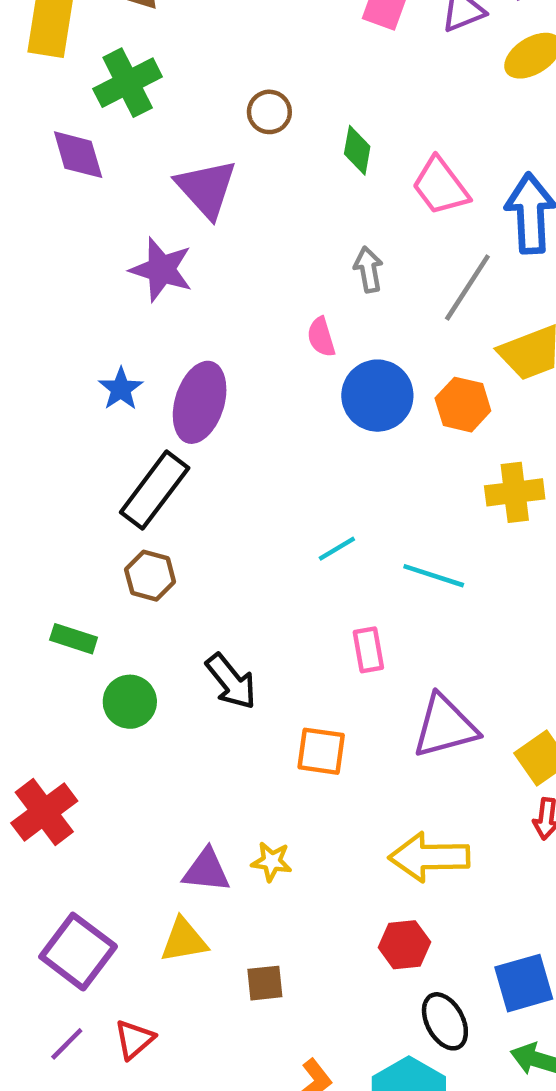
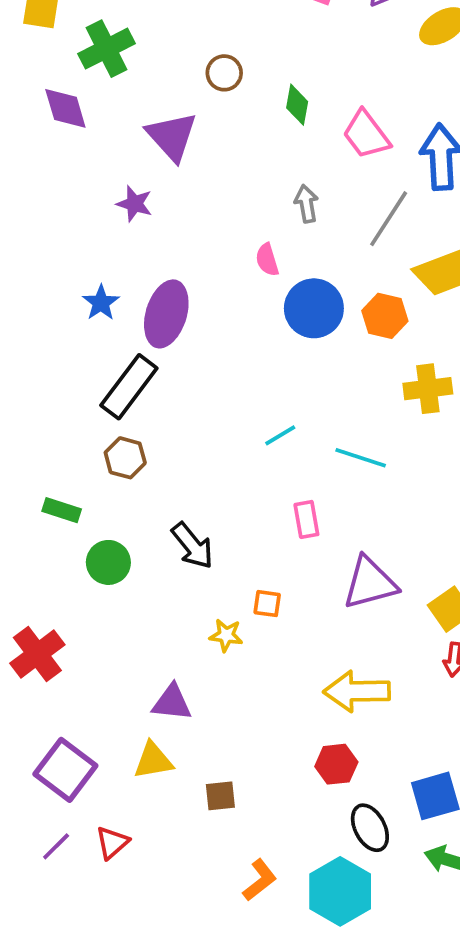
purple star: (161, 270) -> (135, 204), size x0.7
orange square: (321, 751) -> (267, 604), size x0.7
yellow star: (272, 862) -> (226, 635), moved

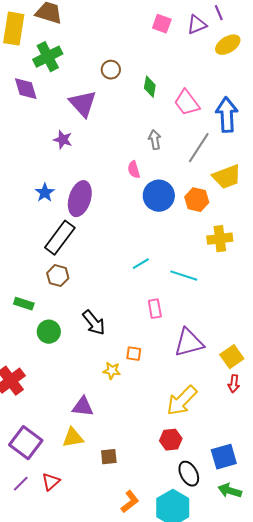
yellow arrow: (357, 691) -> (182, 401), turned -44

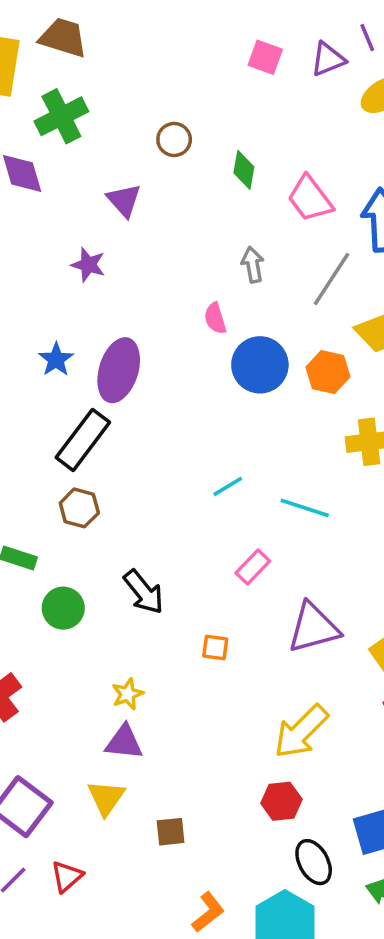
purple triangle: (83, 104) -> (124, 200), size x0.7
pink rectangle: (155, 309) -> (253, 567), turned 54
yellow star: (112, 371) -> (128, 694), moved, turned -30
yellow triangle: (73, 438) -> (106, 798), turned -45

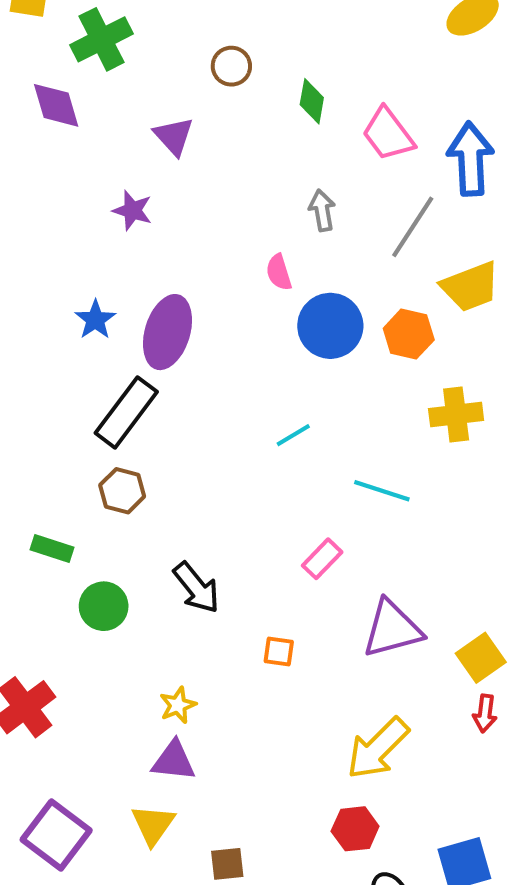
cyan line: (228, 486) -> (293, 435), moved

